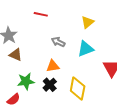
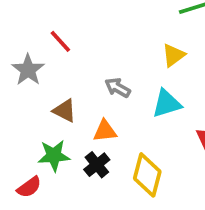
red line: (41, 14) -> (60, 41), moved, turned 32
brown triangle: (16, 55) -> (65, 111), moved

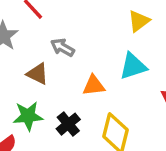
gray arrow: (118, 88) -> (63, 47), moved
orange triangle: (105, 131) -> (94, 86), moved

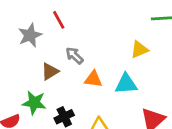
brown triangle: (38, 74) -> (50, 71), turned 48
orange triangle: (94, 86) -> (93, 79), moved

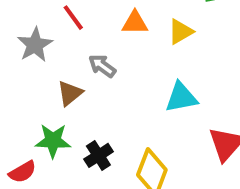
yellow triangle: (139, 50) -> (181, 32), moved
orange triangle: (93, 79) -> (135, 23), moved

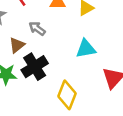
black cross: (98, 155) -> (35, 67), moved, size x1.5

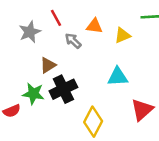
gray arrow: (37, 29) -> (73, 41), moved

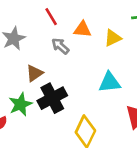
red line: (56, 18) -> (51, 17), moved
green star: (33, 94) -> (20, 104), turned -30

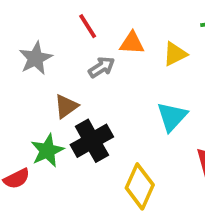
gray arrow: (60, 46) -> (102, 67), turned 108
cyan triangle: (110, 82) -> (172, 117), turned -40

